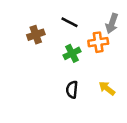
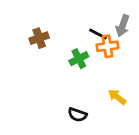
black line: (69, 22) -> (98, 34), moved
black semicircle: (72, 90) -> (77, 115), moved, turned -77

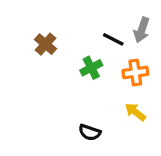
brown cross: (39, 38) -> (45, 44), turned -30
orange cross: (108, 46) -> (135, 72), moved

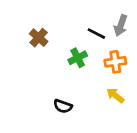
black semicircle: (90, 132) -> (63, 106), moved

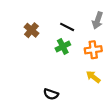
black line: (96, 34) -> (67, 27), moved
black semicircle: (63, 106) -> (51, 94), moved

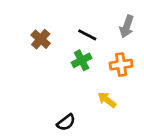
yellow arrow: (93, 77) -> (107, 100), moved
black semicircle: (51, 94) -> (66, 122), turned -56

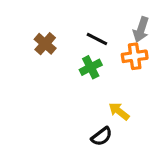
orange cross: (121, 65) -> (135, 56), moved
black semicircle: (66, 122) -> (102, 136), moved

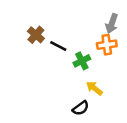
black line: (97, 39) -> (58, 46), moved
green cross: (91, 67) -> (82, 61), moved

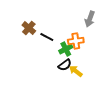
orange cross: (107, 45) -> (76, 41), moved
black semicircle: (81, 108) -> (65, 65), moved

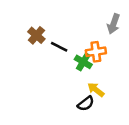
green cross: (66, 49) -> (83, 62), turned -32
black semicircle: (65, 65) -> (86, 104), moved

